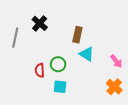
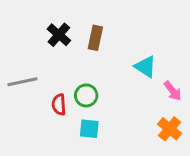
brown rectangle: (77, 35) -> (95, 38), moved
gray line: (15, 38) -> (22, 82), moved, turned 66
cyan triangle: (87, 54) -> (145, 67), moved

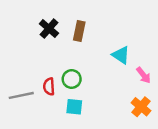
gray line: (22, 82) -> (21, 95), moved

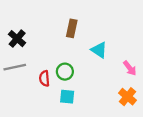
black cross: (49, 29) -> (17, 39), moved
cyan triangle: (121, 55) -> (99, 50), moved
gray line: (21, 95) -> (15, 67), moved

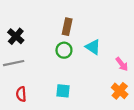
green circle: (65, 72) -> (64, 50), moved
red semicircle: (44, 78) -> (21, 94), moved

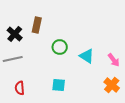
brown rectangle: (67, 27) -> (37, 25), moved
cyan triangle: (93, 47) -> (87, 56), moved

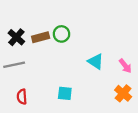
brown rectangle: (37, 25) -> (41, 37), moved, turned 63
green circle: (60, 47) -> (61, 34), moved

